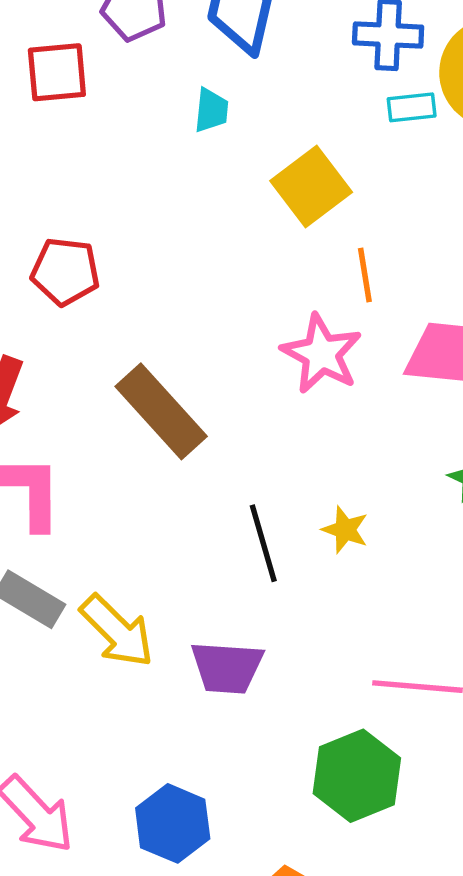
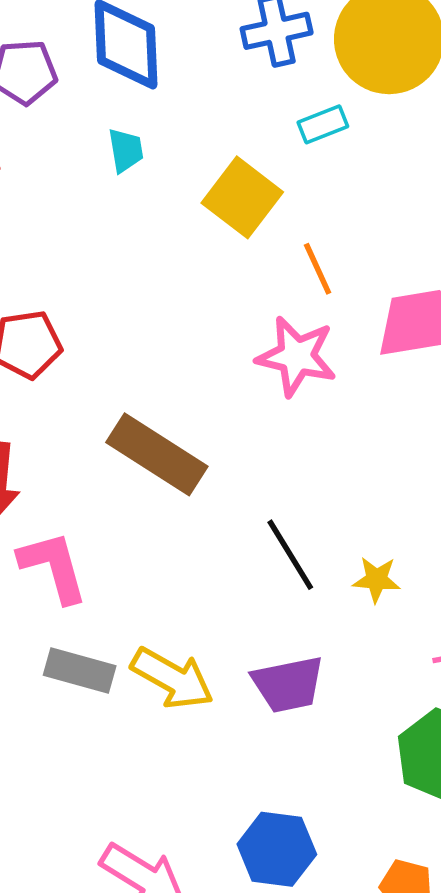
cyan rectangle: (412, 107) -> (323, 124), moved
yellow star: (345, 530) -> (377, 579), moved

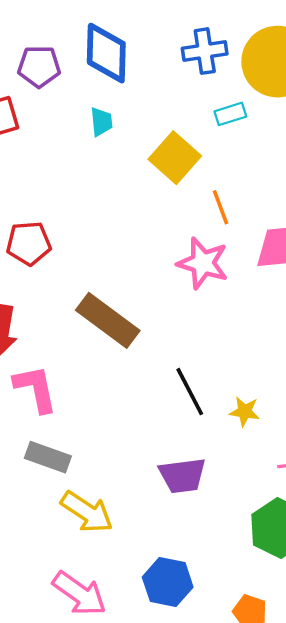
yellow arrow: (172, 678) -> (87, 512), moved

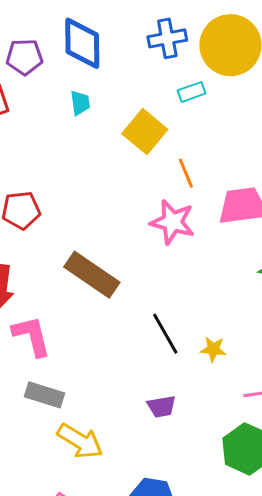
purple trapezoid: (182, 476) -> (162, 406), size x0.7

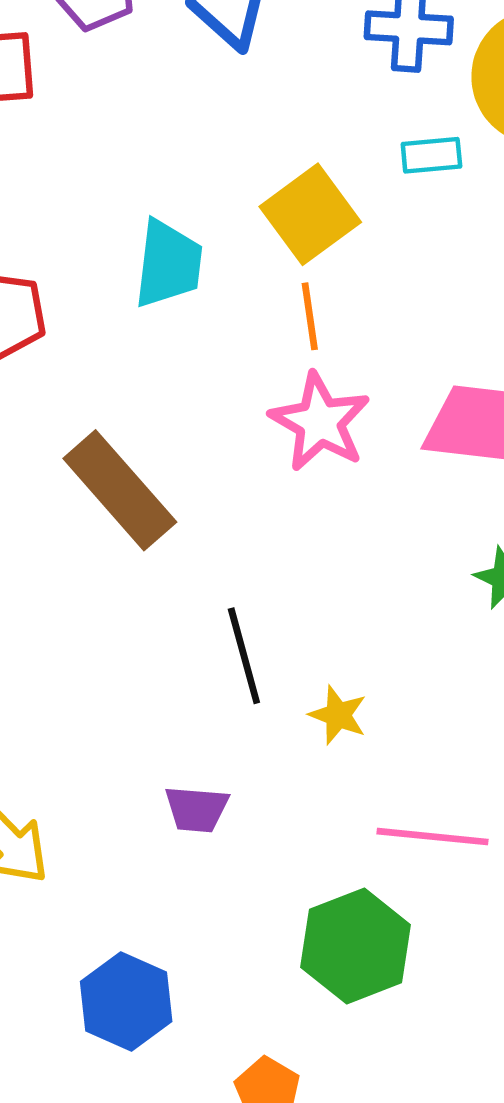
cyan trapezoid: (80, 103) -> (168, 264), moved, size x1.6
orange line: (186, 173) -> (310, 316), moved

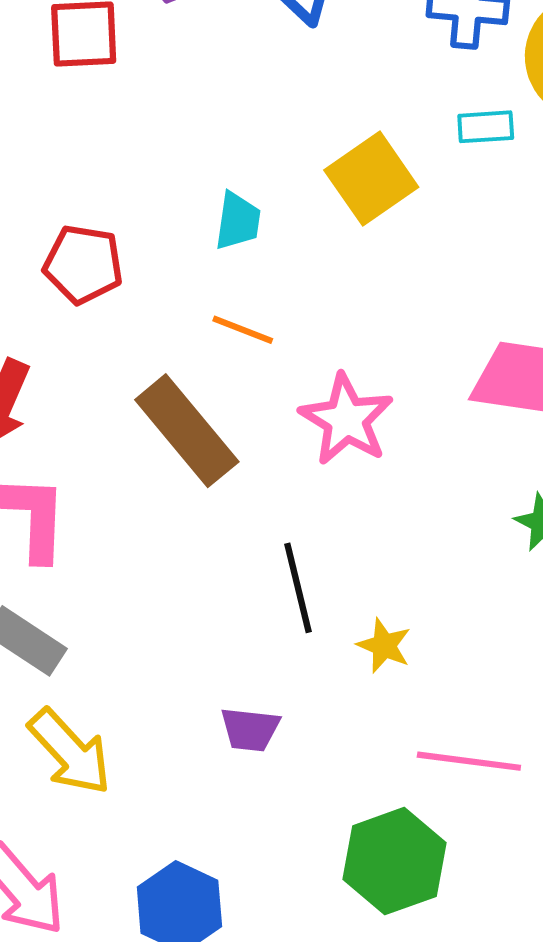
cyan trapezoid: (168, 264) -> (238, 221), size x0.7
orange line: (310, 316) -> (243, 330), moved, turned -62
pink star: (320, 422) -> (346, 419), moved

